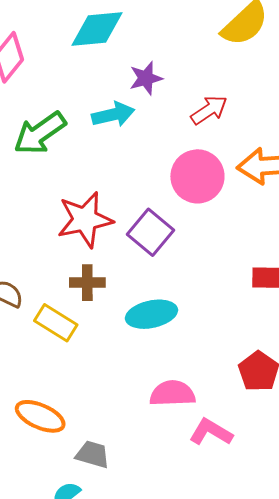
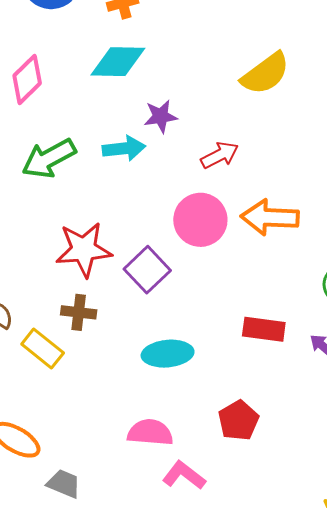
cyan ellipse: (151, 314) -> (168, 354), moved

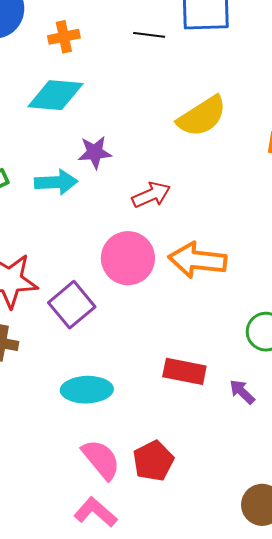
pink semicircle: (150, 432) -> (101, 459), moved, turned 42

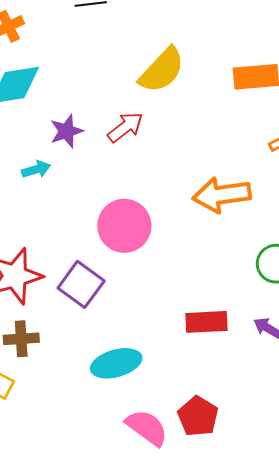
cyan arrow: (56, 182) -> (36, 169), size x0.7
red arrow: (151, 195) -> (125, 127), moved
orange arrow: (197, 260) -> (222, 195), moved

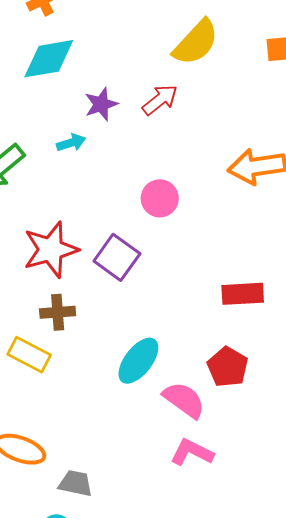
pink circle: (124, 226) -> (160, 198), size x0.7
cyan ellipse: (116, 363) -> (138, 361), moved, turned -36
red pentagon: (198, 416) -> (228, 367), moved

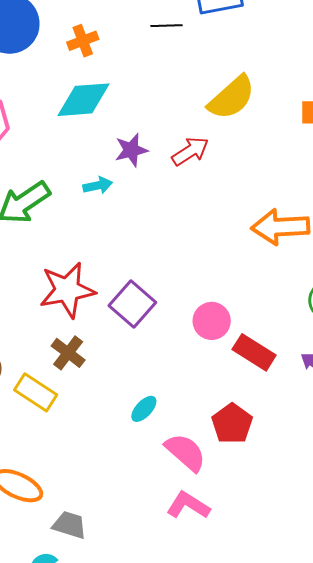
pink circle: (160, 198) -> (212, 321), moved
red rectangle: (243, 294) -> (254, 352), turned 30
brown cross: (58, 312) -> (68, 353), turned 36
cyan ellipse: (138, 361) -> (144, 409), size x0.6

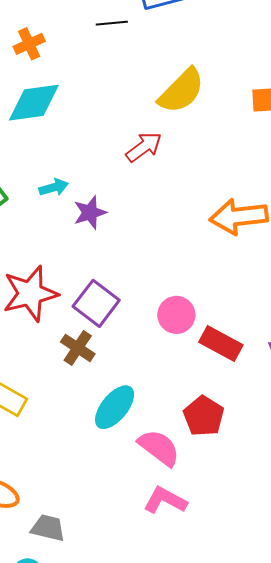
purple star: (131, 150) -> (90, 213), moved
brown cross: (68, 353) -> (78, 348), moved
cyan ellipse: (144, 409) -> (115, 407), size x1.6

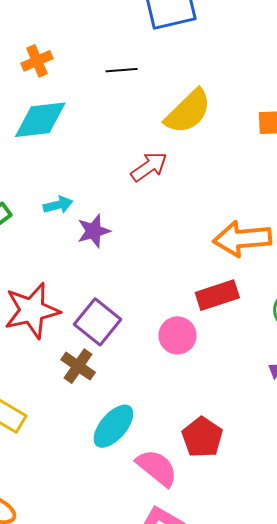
black line: (112, 23) -> (122, 70), moved
red rectangle: (221, 343) -> (217, 295), moved, turned -48

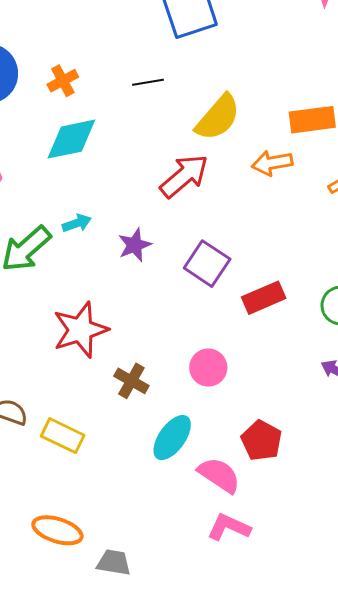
red arrow: (149, 167) -> (184, 176), size x1.4
cyan arrow: (58, 205) -> (77, 223), moved
orange arrow: (242, 239) -> (272, 163), moved, size x0.7
purple square: (98, 322) -> (207, 264), moved
pink circle: (177, 335) -> (208, 368), moved

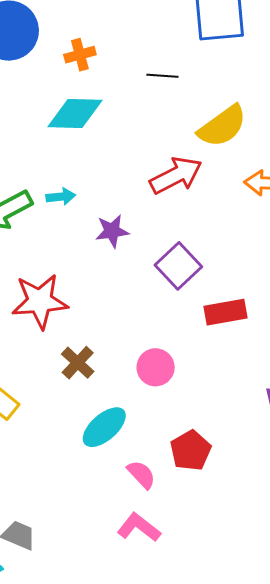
pink semicircle: (219, 475) -> (141, 474), size x0.7

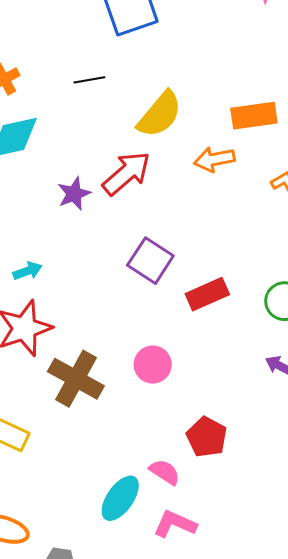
cyan arrow: (61, 197) -> (27, 271), moved
purple star: (112, 231) -> (74, 194), moved
brown cross: (78, 363) -> (76, 379), size x1.6
cyan ellipse: (104, 427) -> (120, 498), moved

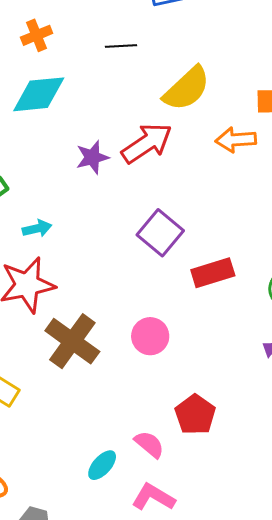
cyan ellipse: (120, 498) -> (102, 465), size x0.7

